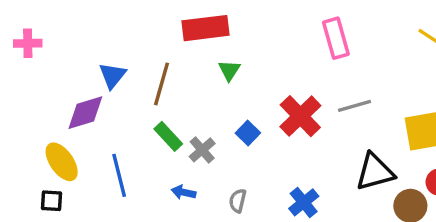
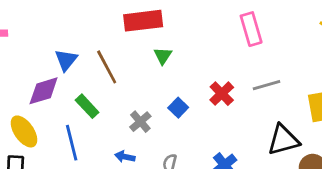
brown line: (162, 84) -> (107, 67), turned -44
red cross: (300, 116) -> (222, 94), size x0.7
green rectangle: (168, 136) -> (87, 106), moved

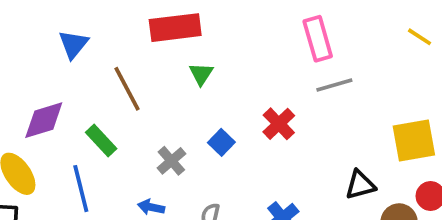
blue triangle: (66, 60) -> (73, 44), moved
gray line: (267, 85) -> (334, 85), moved
black triangle: (283, 140) -> (360, 185), size x0.7

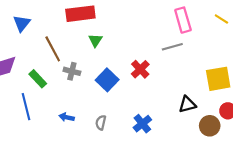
pink rectangle: (318, 39) -> (183, 20), moved
blue square: (221, 142) -> (107, 80), size x1.5
gray cross: (171, 161) -> (72, 71), moved, turned -35

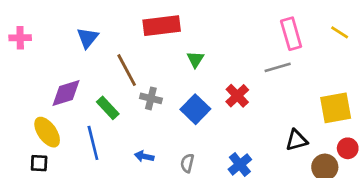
green triangle: (95, 40) -> (195, 59), moved

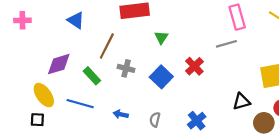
blue triangle: (88, 38) -> (76, 20), turned -36
brown line: (127, 70) -> (107, 46), turned 55
blue line: (93, 143) -> (80, 104), turned -60

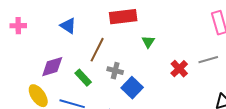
gray line: (226, 44) -> (208, 60), moved
blue square: (161, 77) -> (132, 88), moved

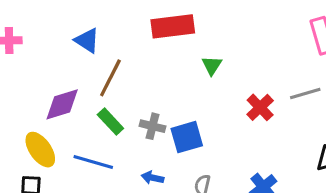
brown line: (97, 50) -> (110, 78), moved
gray cross: (115, 71) -> (152, 126), moved
blue square: (132, 88) -> (187, 137), turned 30

